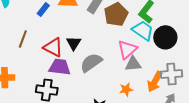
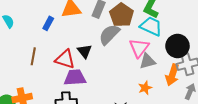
black circle: (165, 37) -> (177, 46), moved
gray semicircle: (91, 63) -> (109, 34), moved

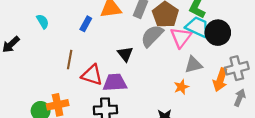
black circle: (177, 46) -> (218, 33), moved
pink triangle: (139, 48) -> (181, 37), moved
red triangle: (65, 59) -> (92, 75), moved
orange star: (145, 88) -> (181, 87), moved

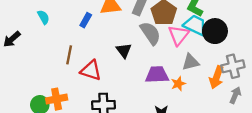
gray semicircle: (152, 36) -> (150, 33), turned 100
purple trapezoid: (115, 83) -> (157, 75), moved

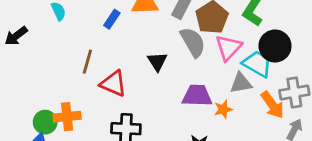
cyan trapezoid: (195, 25) -> (257, 64), moved
orange arrow: (217, 77) -> (272, 105), turned -60

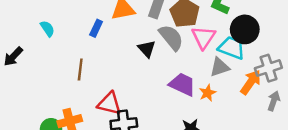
black triangle: (157, 61) -> (147, 49), moved
red triangle: (113, 84) -> (109, 104), moved
purple trapezoid: (197, 96) -> (182, 84), turned 32
orange arrow: (272, 105) -> (251, 82), turned -100

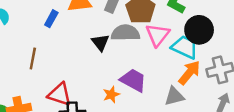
gray semicircle: (171, 37) -> (125, 33), turned -56
gray triangle: (220, 67) -> (174, 96), moved
orange arrow: (251, 82) -> (189, 73), moved
orange star: (207, 93) -> (111, 95), moved

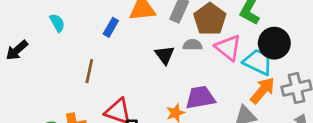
gray semicircle: (125, 33) -> (193, 45), size x0.6
pink triangle: (158, 35) -> (228, 48), turned -30
purple trapezoid: (133, 80) -> (200, 97), turned -40

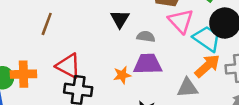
gray semicircle: (193, 45) -> (146, 37), moved

